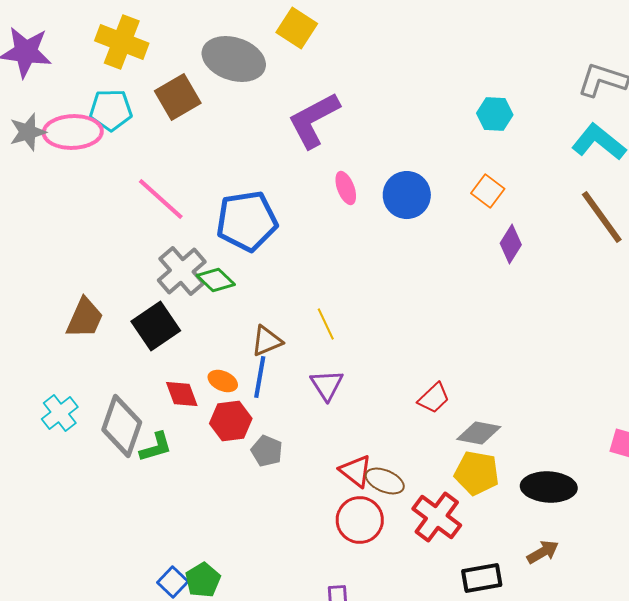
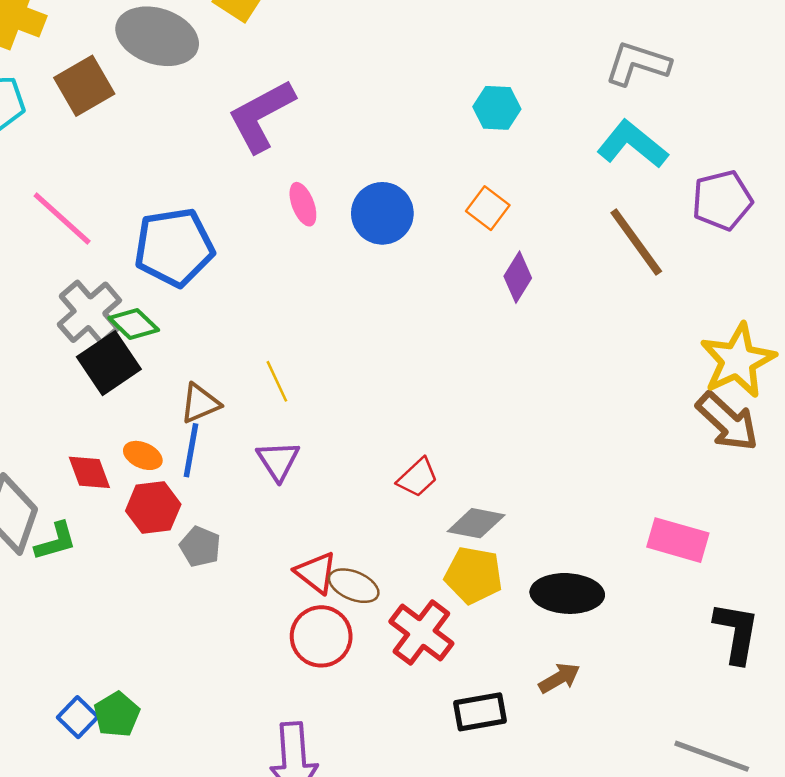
black square: (156, 326) -> (109, 363), moved

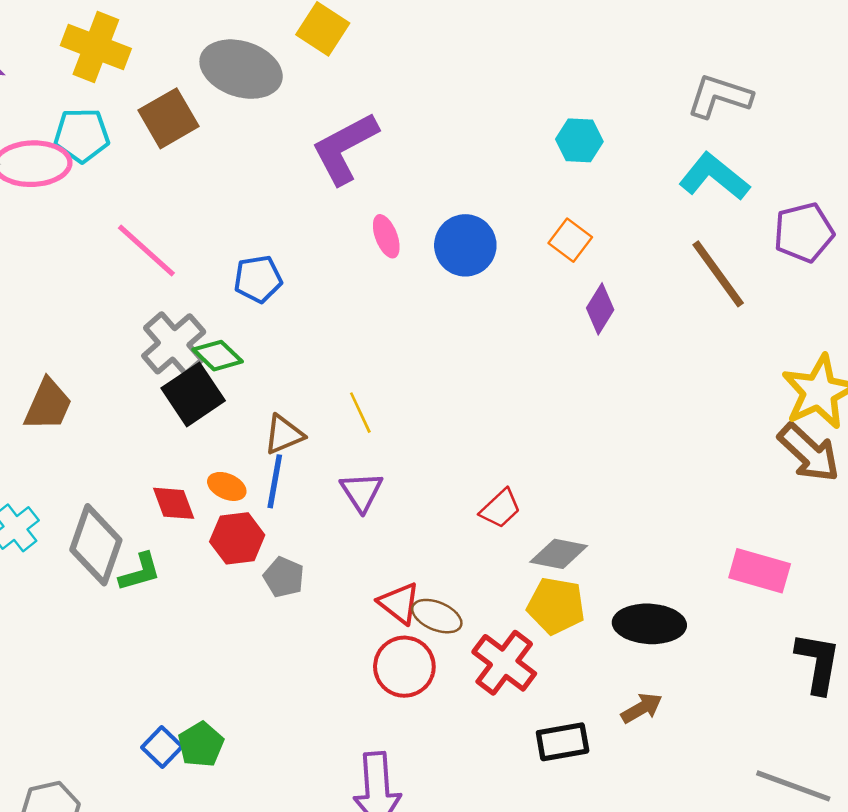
blue pentagon: (174, 247) -> (258, 279), size x0.6

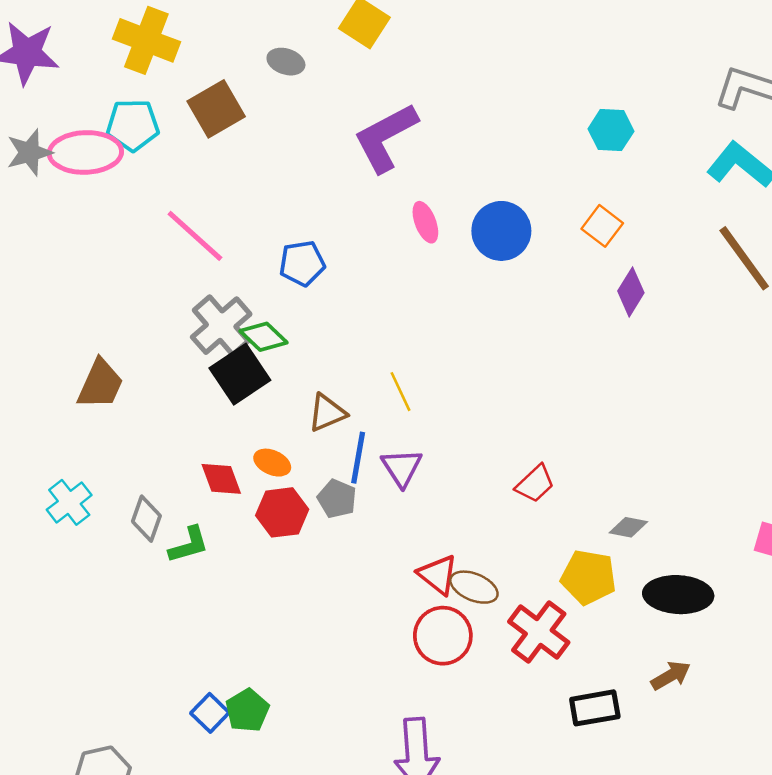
gray ellipse: (241, 69) -> (286, 62), size x0.5
blue line: (275, 481) -> (358, 458), moved
gray diamond: (96, 545) -> (146, 519), size x0.6
gray diamond: (559, 554) -> (628, 527), moved, size x0.7
gray pentagon: (284, 577) -> (337, 499), moved

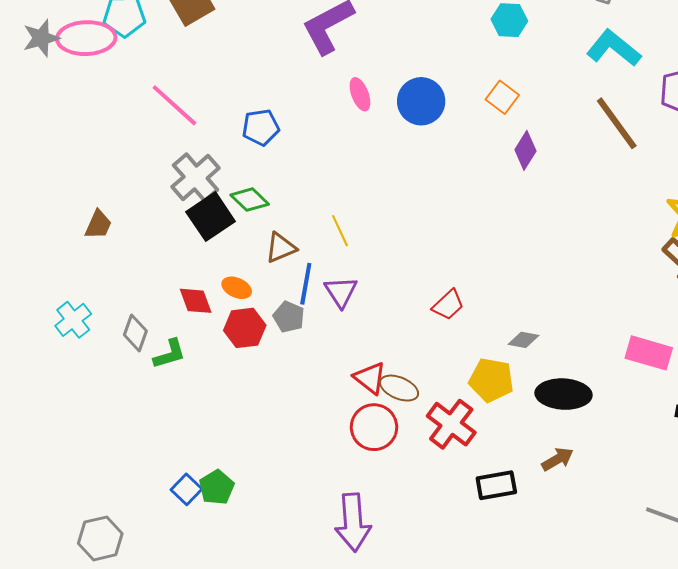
green diamond: (263, 337) -> (250, 200), moved
brown trapezoid: (100, 384) -> (98, 225), size x0.7

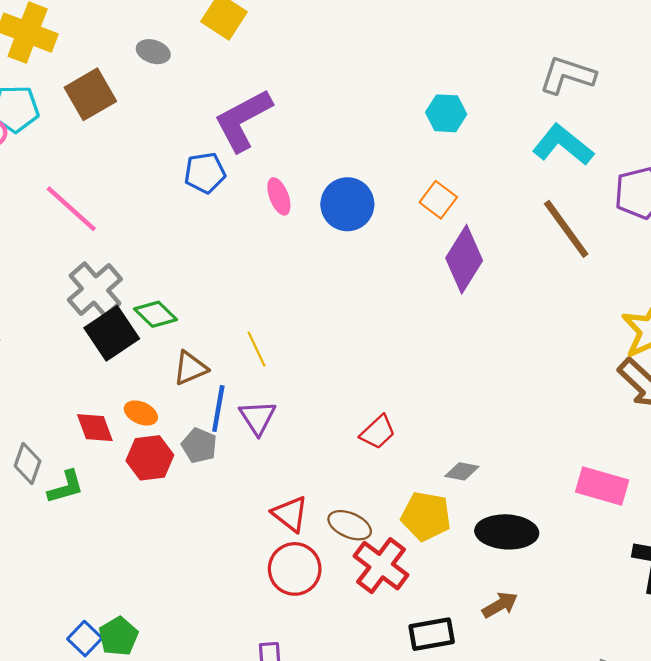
blue pentagon: (261, 127) -> (205, 173), moved
purple diamond: (525, 150) -> (464, 259), size x1.5
brown ellipse: (399, 388) -> (350, 525), moved

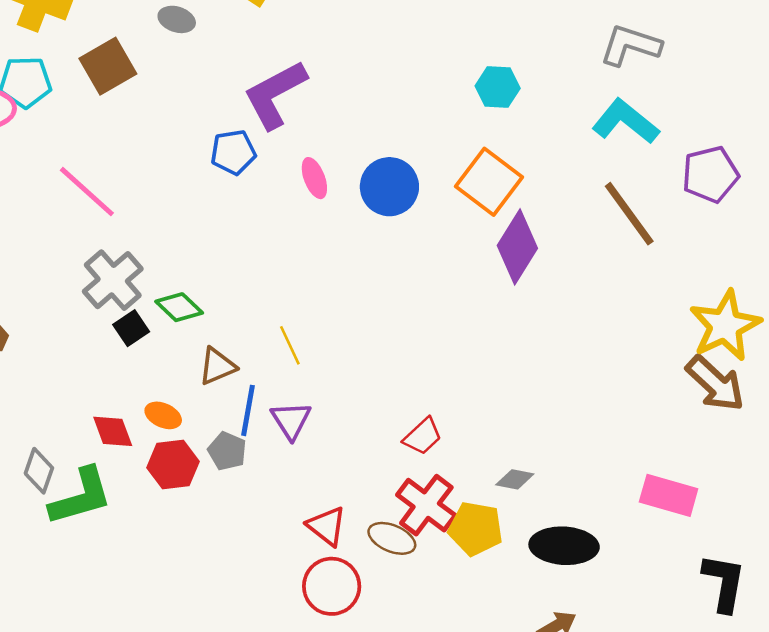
orange square: (438, 200) -> (489, 182), size x1.6
black square: (112, 333) -> (131, 328), size x0.6
green L-shape: (66, 487) -> (81, 497), size x1.6
red cross: (381, 566) -> (426, 505), moved

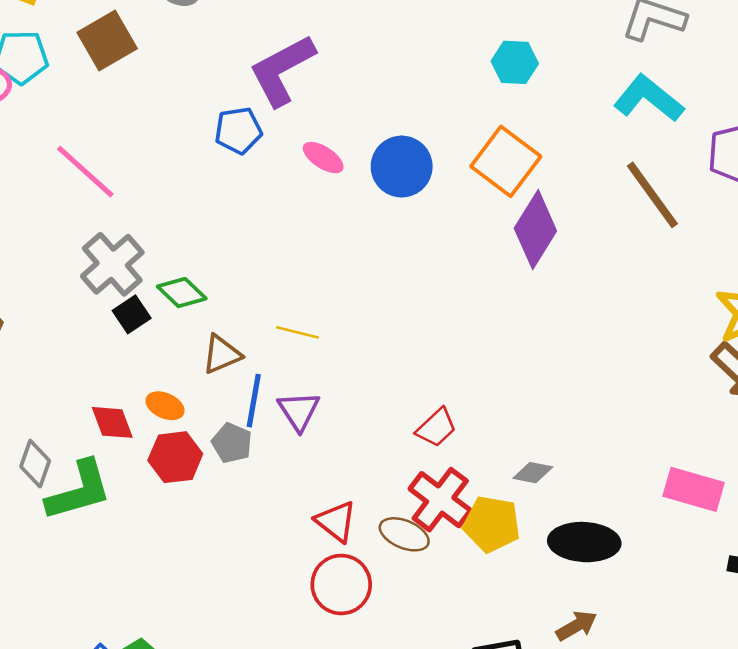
pink ellipse: (314, 178) -> (323, 158), turned -36
yellow line: (290, 345) -> (297, 332), turned -51

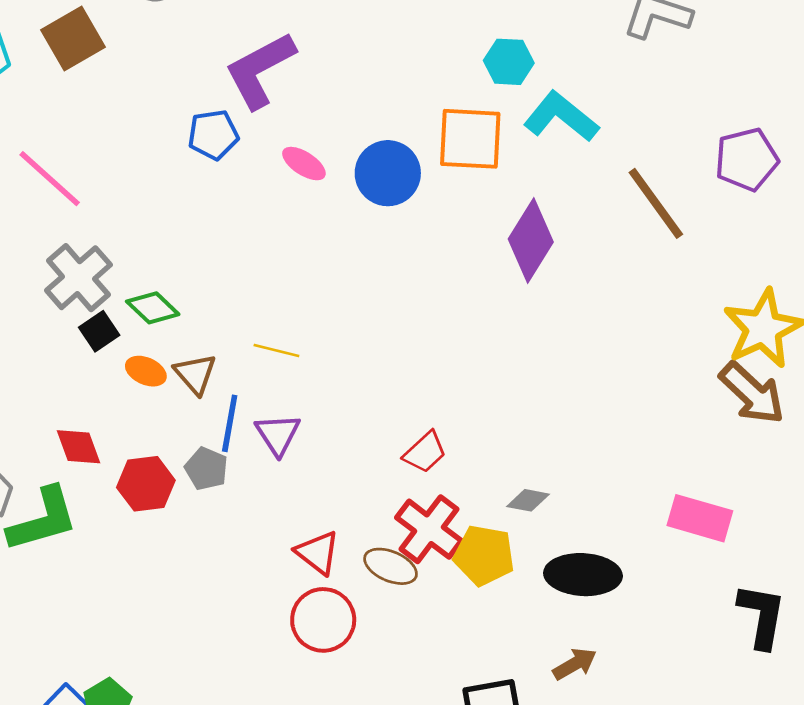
cyan L-shape: (649, 98) -> (561, 117), moved
orange square: (506, 161) -> (470, 139), moved, turned -34
brown triangle: (222, 354) -> (195, 374), turned -48
orange ellipse: (165, 406) -> (146, 371), moved

